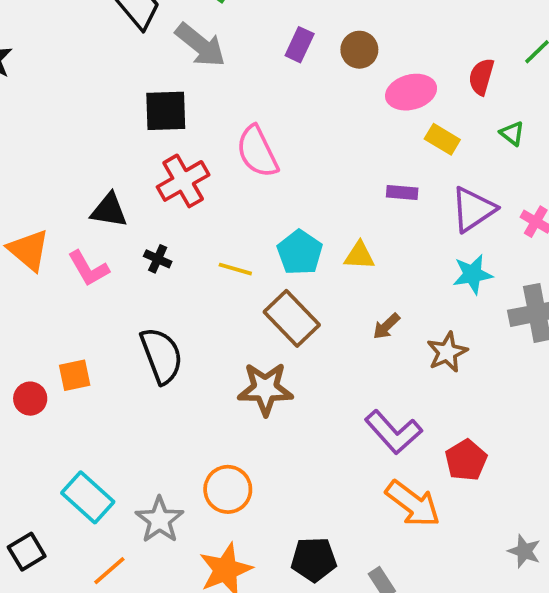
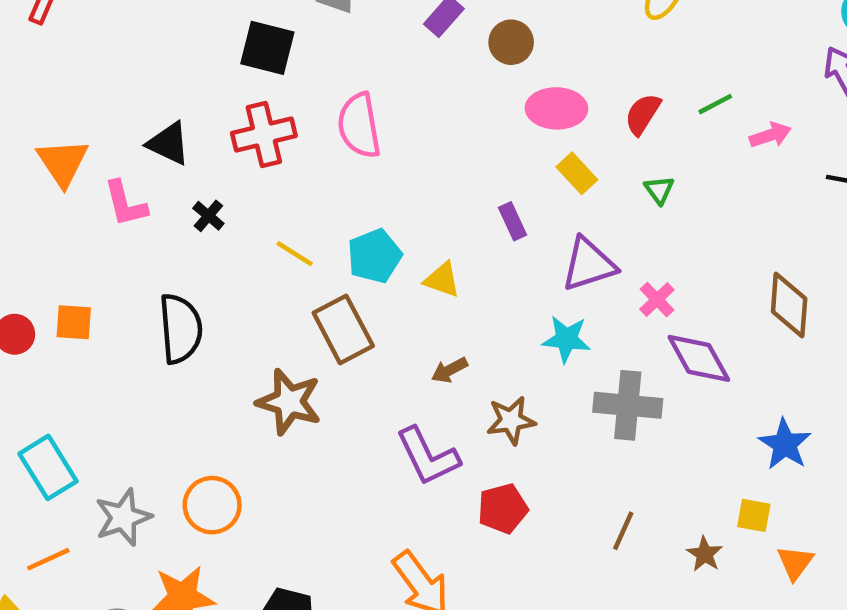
purple rectangle: (402, 193) -> (513, 221), turned 44
purple L-shape: (393, 432) -> (428, 456), moved
red pentagon: (466, 460) -> (503, 509), moved

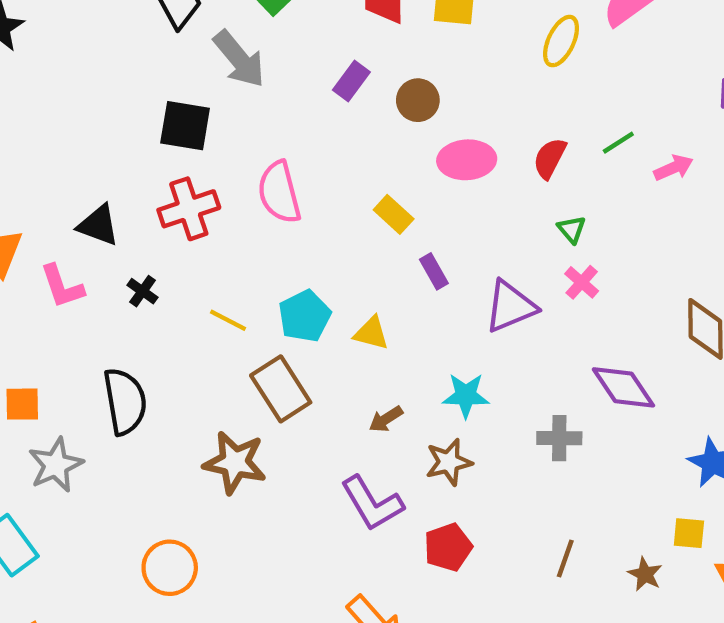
yellow rectangle: (577, 173) -> (394, 214), moved
pink cross: (657, 300) -> (582, 282), moved
cyan star: (566, 339) -> (466, 395), moved
gray cross: (628, 405) -> (559, 438), size x0.7
gray star: (123, 517) -> (56, 465), moved

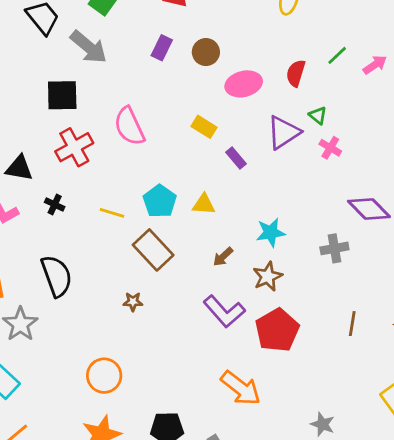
purple triangle: (510, 306) -> (283, 132), moved
brown star: (235, 462) -> (133, 302), size x0.5
red pentagon: (448, 547) -> (277, 330), size x1.4

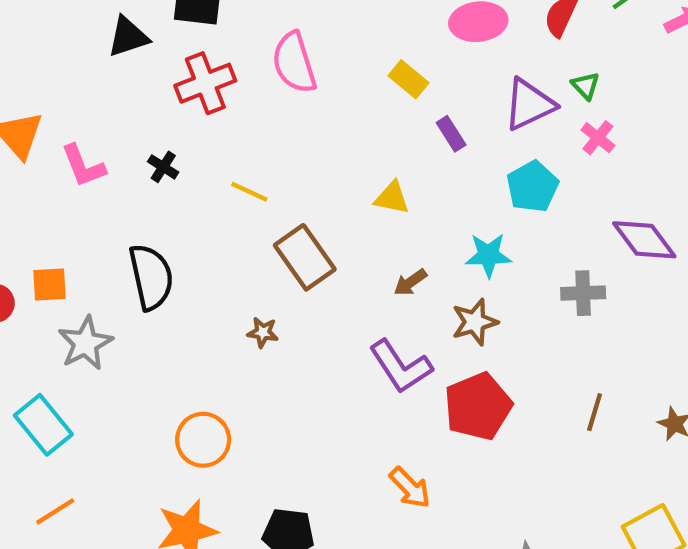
black triangle: (19, 168) -> (128, 37), moved, turned -36
cyan pentagon: (160, 201) -> (532, 187), moved
orange arrow: (241, 388) -> (410, 488), size x0.7

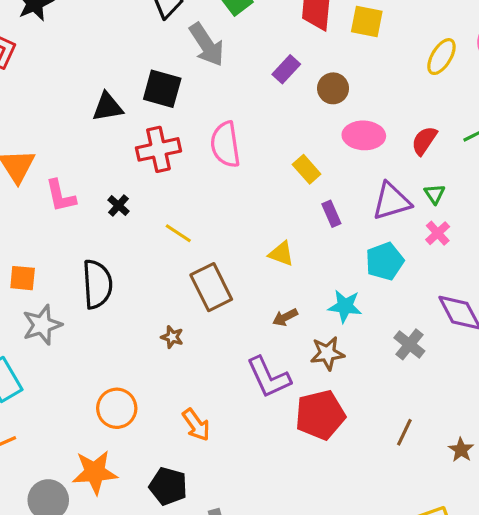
gray cross: (583, 293) -> (409, 344), turned 32
orange arrow: (410, 488) -> (196, 425), moved

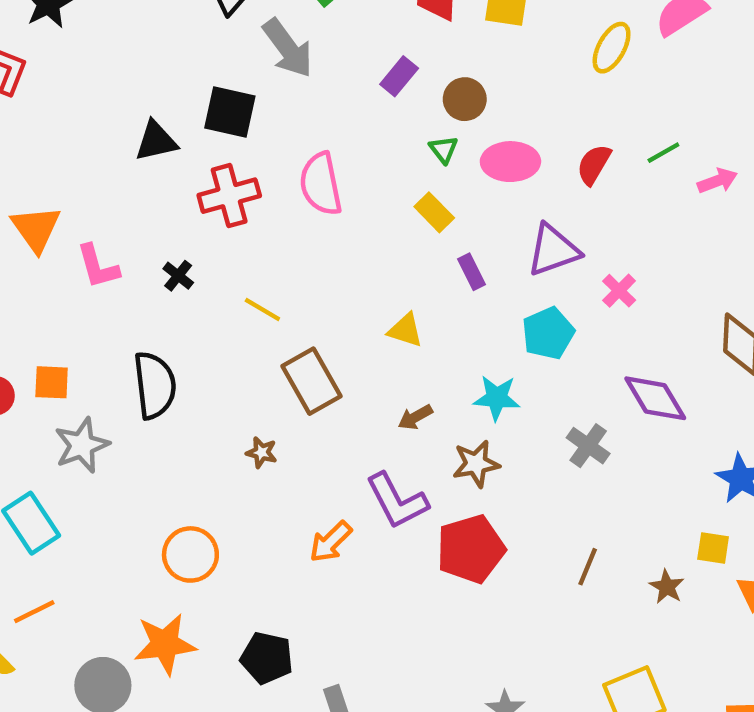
green triangle: (435, 194) -> (444, 150), moved
orange arrow: (196, 425) -> (331, 542), moved, turned 84

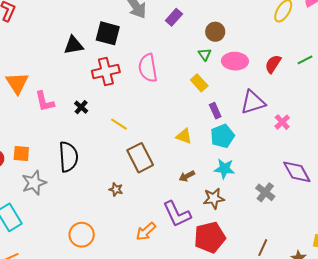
purple rectangle: (399, 76) -> (174, 17), moved
cyan pentagon: (548, 333) -> (222, 136), moved

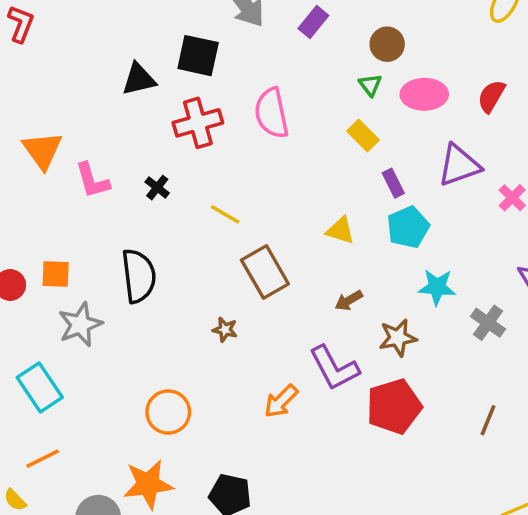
cyan star: (224, 169) -> (437, 287), moved

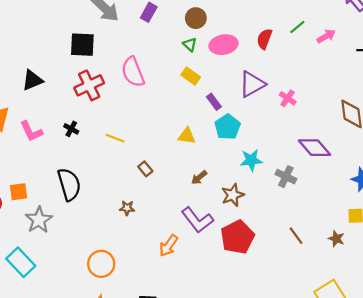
black triangle: (139, 79) -> (32, 80), moved
brown rectangle: (265, 272) -> (145, 169), size x0.5
brown line: (488, 420) -> (296, 236), turned -48

